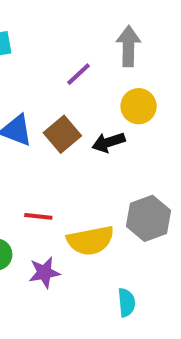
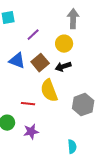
purple line: (78, 74) -> (33, 35), moved
yellow circle: (139, 106) -> (64, 44), moved
yellow semicircle: (90, 240) -> (49, 91), moved, turned 80

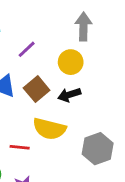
yellow semicircle: (49, 91) -> (49, 129), turned -55

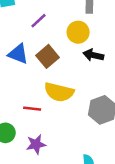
black arrow: (69, 95) -> (93, 55), moved, turned 30

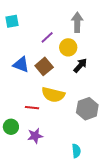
purple line: (39, 21) -> (47, 37), moved
black arrow: (93, 55) -> (80, 65), turned 119

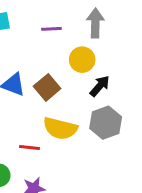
purple line: (47, 37) -> (51, 29), moved, turned 40
gray hexagon: (87, 109) -> (106, 123), moved

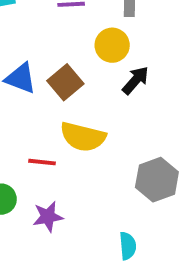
gray hexagon: (106, 123) -> (157, 180), moved

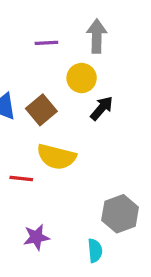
gray hexagon: (157, 180) -> (120, 214), moved
purple star: (48, 217) -> (36, 237), moved

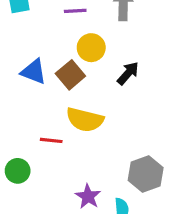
yellow circle: (82, 78) -> (91, 48), moved
purple star: (36, 237) -> (88, 196), moved, turned -30

